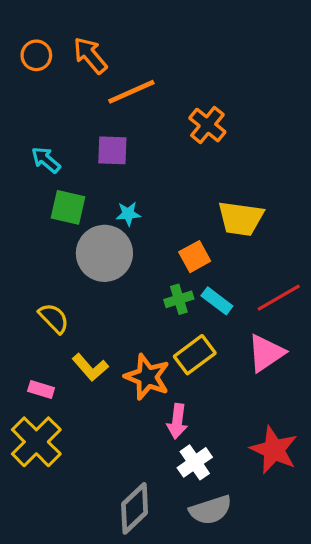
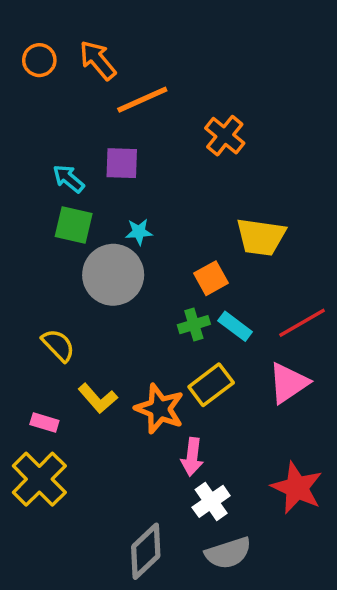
cyan arrow: (46, 160) -> (69, 179), moved

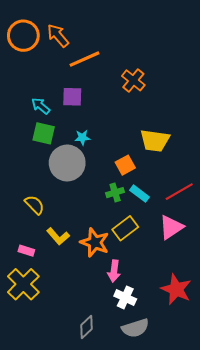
orange circle: (39, 60) -> (23, 36), size x1.6
white cross: (211, 501) -> (125, 297), turned -30
gray diamond: (146, 551) -> (87, 327), size x0.7

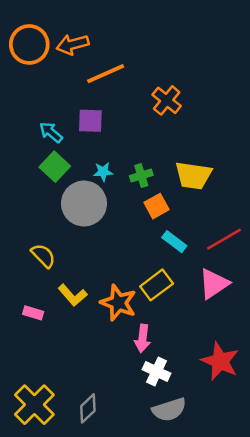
orange arrow: (58, 36) -> (73, 44), turned -65
green square: (44, 133) -> (55, 167), turned 30
green cross: (115, 193) -> (141, 176), moved
yellow cross: (23, 284) -> (34, 405), moved
gray diamond: (87, 327) -> (88, 408), moved

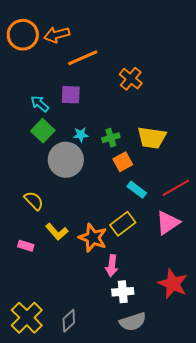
white cross: (157, 371) -> (123, 292), turned -30

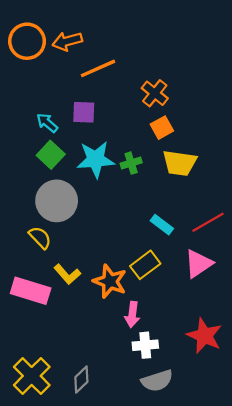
cyan star: (81, 135) -> (96, 159), size x2.0
gray circle: (66, 160) -> (57, 201), moved
orange square: (123, 162) -> (162, 128), moved
pink rectangle: (26, 246) -> (31, 291), size x2.0

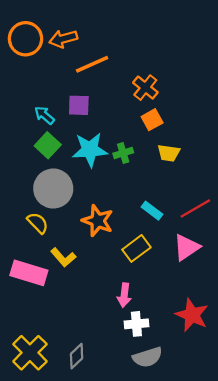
yellow trapezoid: (180, 163) -> (169, 153), size x0.7
orange star: (110, 281) -> (98, 221), moved

